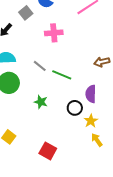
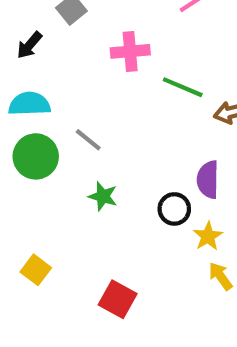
gray line: (40, 66) -> (88, 140), moved
green line: (62, 75) -> (183, 87), moved

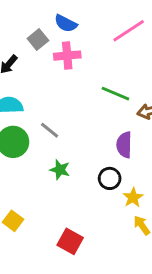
pink cross: (130, 51) -> (67, 56), moved
purple semicircle: (208, 180) -> (124, 145), moved

